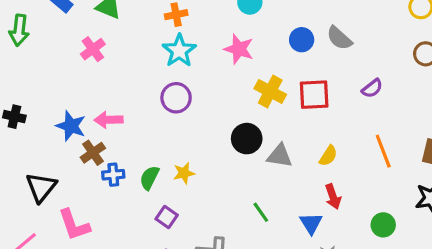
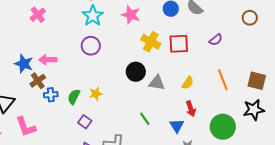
green circle: (383, 225) -> (223, 127), size x1.6

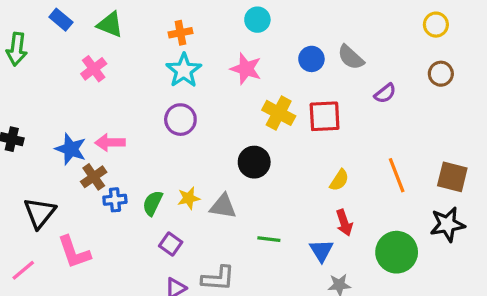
purple semicircle: (216, 40) -> (385, 93), moved
gray triangle: (157, 83) -> (223, 206), moved
green line: (145, 119) -> (269, 239), turned -48

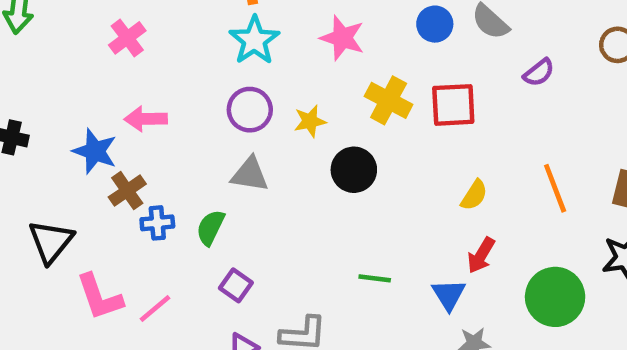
pink arrow: (110, 142) -> (146, 119), moved
yellow star: (189, 198) -> (310, 121), moved
gray triangle: (223, 206) -> (250, 174), moved
red arrow: (344, 223) -> (481, 255), turned 50
pink line: (23, 270) -> (155, 308), moved

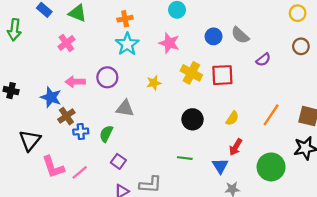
purple circle: (250, 110) -> (107, 77), moved
black circle: (354, 170) -> (192, 119), moved
orange line: (555, 188) -> (271, 115), turned 55

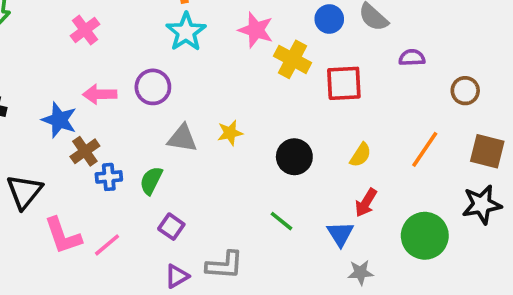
brown circle: (301, 46) -> (465, 91), moved
purple semicircle: (263, 60) -> (412, 58), turned -144
yellow cross: (191, 73) -> (293, 59), moved
yellow star: (154, 83) -> (230, 133), moved
green line: (185, 158) -> (281, 221), turned 32

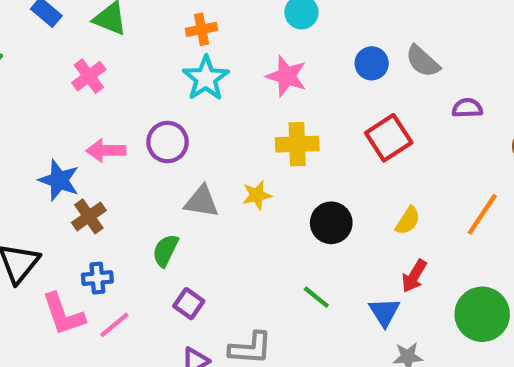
yellow cross: (293, 59) -> (297, 144), moved, turned -30
red square: (344, 83) -> (389, 138), turned -30
blue cross: (109, 177) -> (97, 278), moved

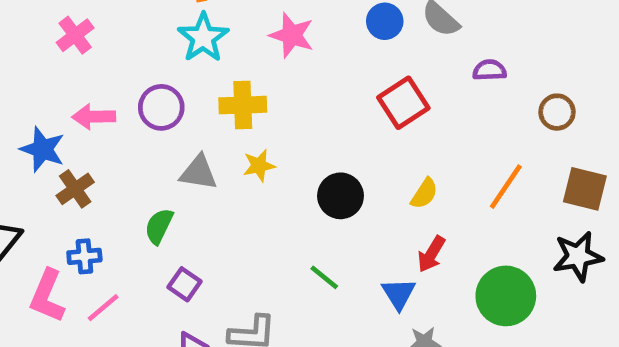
yellow cross: (297, 144) -> (243, 105), moved
pink L-shape: (63, 314) -> (47, 296), turned 42

